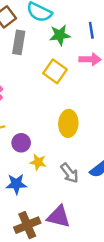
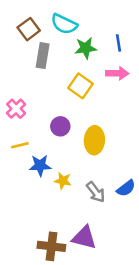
purple circle: (21, 143) -> (60, 126), moved
blue star: (16, 184) -> (40, 166), moved
brown cross: (27, 225) -> (51, 246), turned 30

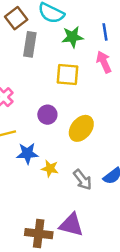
pink arrow: (117, 73) -> (104, 62), turned -115
yellow square: (81, 86) -> (67, 75), turned -30
yellow ellipse: (94, 140) -> (81, 128), turned 36

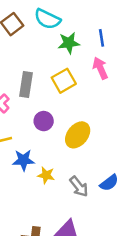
gray rectangle: (30, 44) -> (26, 84), moved
yellow square: (67, 75) -> (64, 81), turned -35

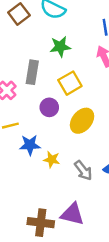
green star: (69, 43) -> (60, 47), moved
yellow square: (64, 81) -> (70, 83), moved

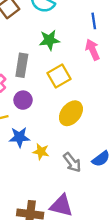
purple circle: (49, 107) -> (23, 100), moved

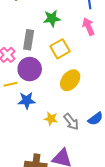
purple circle: (23, 100) -> (30, 69), size x1.5
yellow star: (41, 152) -> (51, 119), moved

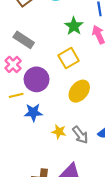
green star: (52, 18) -> (74, 26), moved, turned -30
gray rectangle: (29, 40) -> (24, 40), moved, turned -66

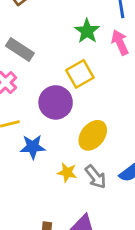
purple circle: (37, 79) -> (56, 102), moved
yellow ellipse: (79, 91) -> (93, 135), moved

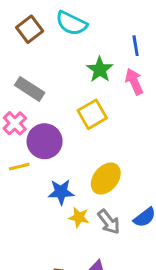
purple circle: (56, 102) -> (45, 141), moved
blue star: (33, 147) -> (61, 192), moved

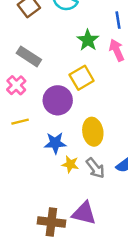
purple circle: (45, 141) -> (58, 100), moved
yellow ellipse: (106, 179) -> (93, 132), turned -48

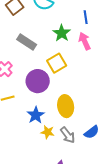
gray rectangle: (29, 56) -> (27, 42), moved
blue star: (55, 143) -> (36, 115), turned -30

